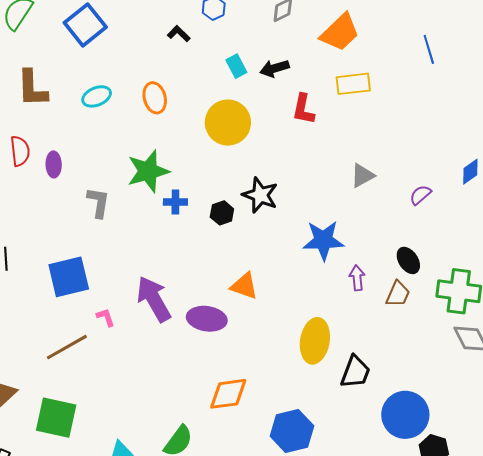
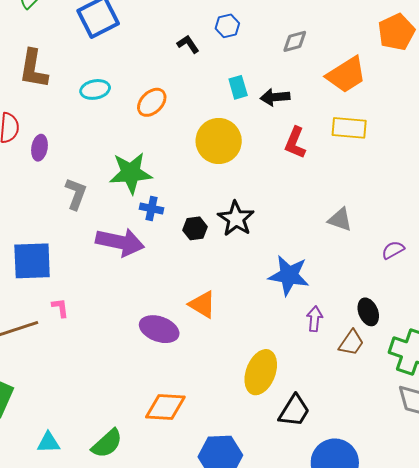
orange ellipse: (155, 98) -> (152, 102), turned 48
gray triangle: (362, 175) -> (340, 220), turned 36
purple arrow: (154, 299) -> (120, 242), moved, turned 120

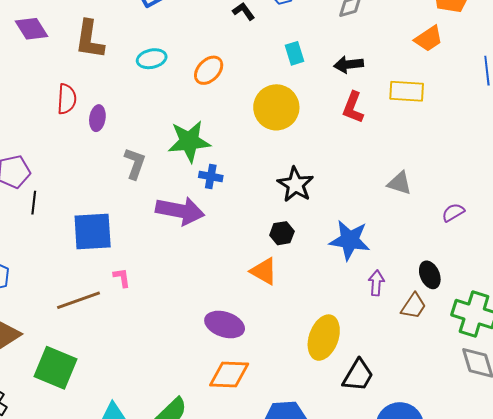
orange trapezoid: (346, 75) -> (429, 39), moved, size x0.7
black arrow: (275, 97) -> (349, 64), moved
black hexagon: (195, 228) -> (282, 233), moved
purple ellipse: (159, 329) -> (225, 325), moved

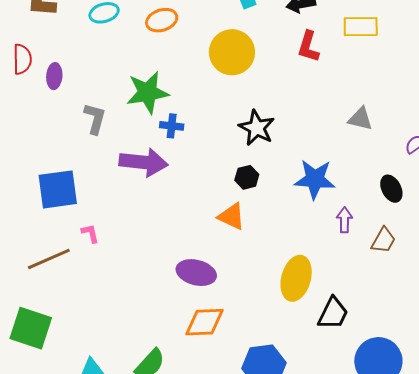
orange ellipse: (209, 70) -> (162, 20), turned 32
black ellipse: (430, 275) -> (391, 189), moved

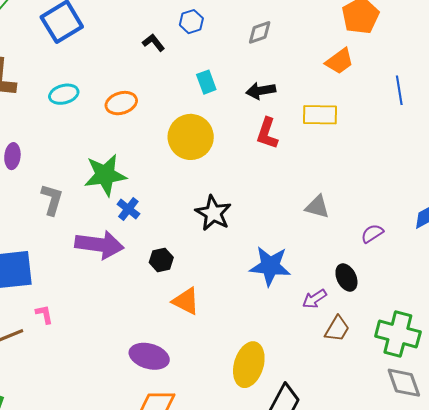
blue cross: (172, 126) -> (128, 209), turned 30
black hexagon: (247, 177) -> (161, 260), moved
purple arrow: (345, 220) -> (315, 299), moved, turned -125

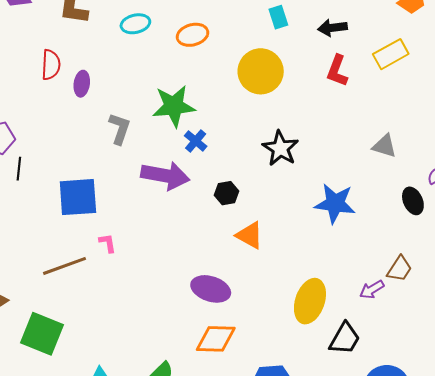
yellow rectangle: (320, 115) -> (391, 54), turned -32
black ellipse: (346, 277) -> (413, 201), moved
purple arrow: (315, 299) -> (372, 290), moved

